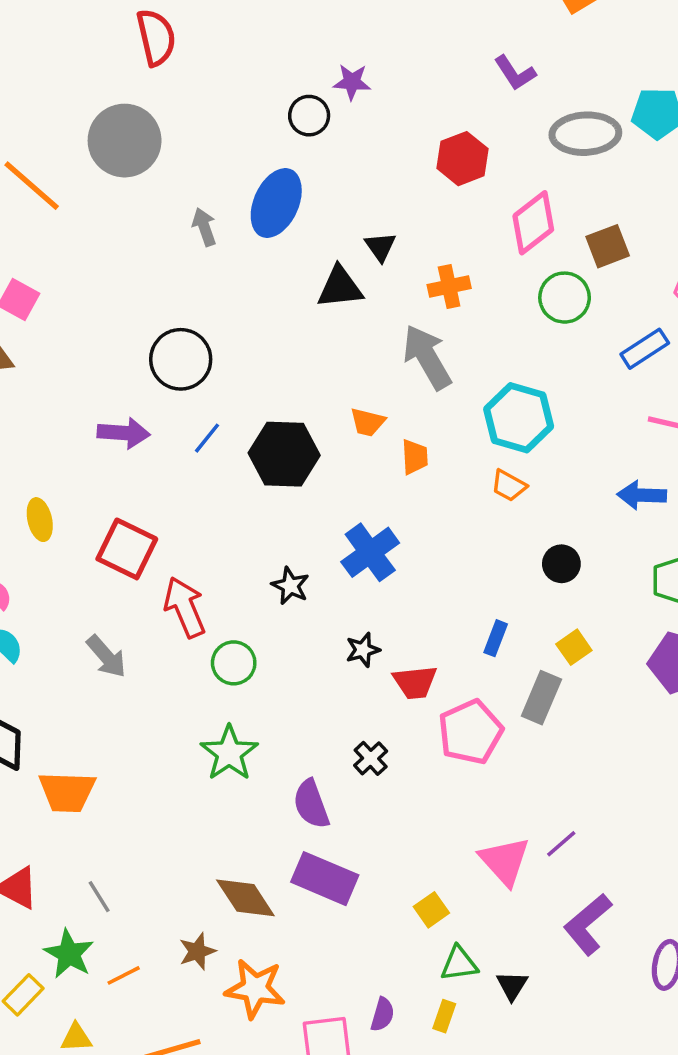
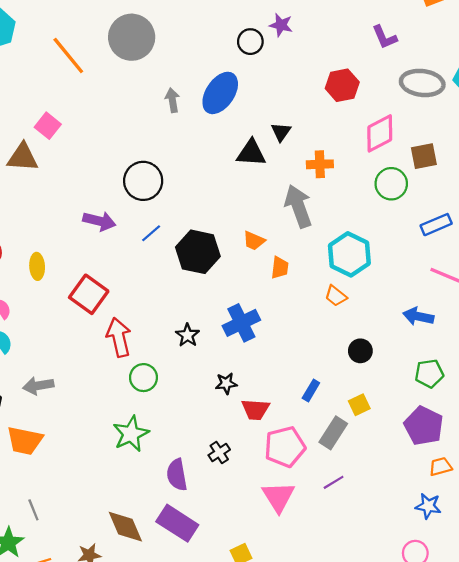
gray arrow: (106, 656) -> (38, 386), moved, turned 112
purple line: (561, 844) -> (334, 482), moved
pink triangle: (505, 861) -> (278, 497), moved

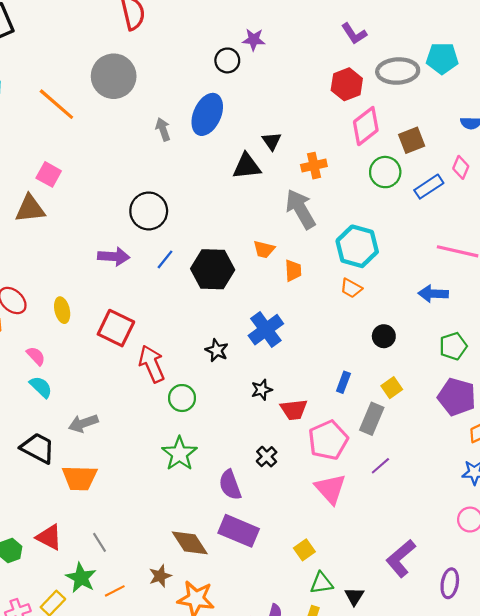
red hexagon: (342, 85) -> (347, 84), moved
blue rectangle: (436, 225) -> (429, 187), moved

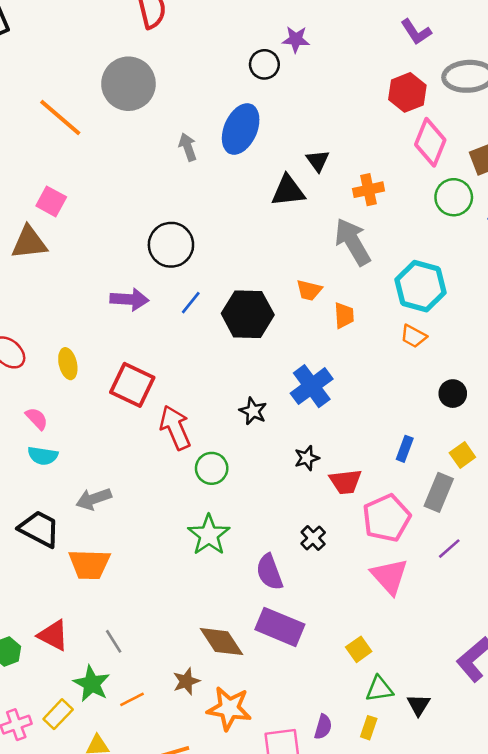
pink diamond: (366, 126) -> (430, 142), turned -30
cyan semicircle: (41, 387) -> (43, 456), turned 145

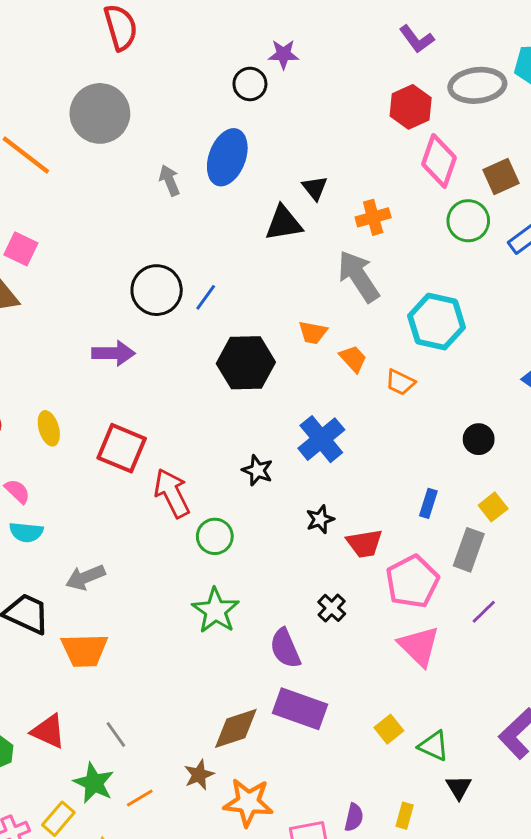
blue line: (191, 303) -> (206, 297), moved
orange trapezoid: (344, 315) -> (353, 359), turned -36
orange trapezoid: (414, 336) -> (400, 382), moved
brown diamond: (221, 642) -> (236, 728), turned -72
green triangle: (379, 689) -> (434, 746), moved, turned 36

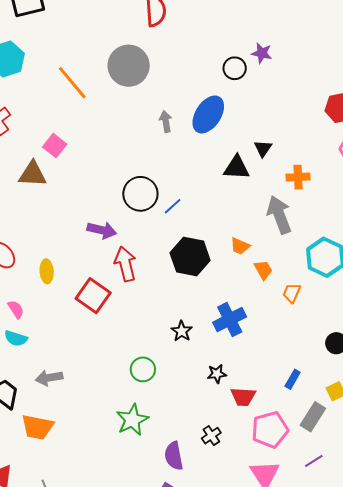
orange trapezoid: (400, 382) -> (292, 293), turned 75
red arrow: (172, 493) -> (125, 264), moved

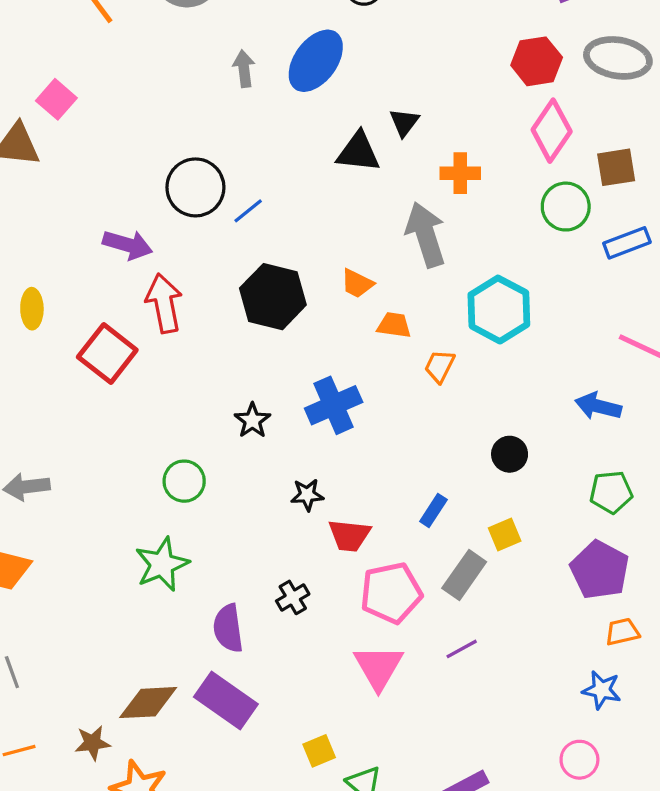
orange trapezoid: (263, 270) -> (394, 325), turned -55

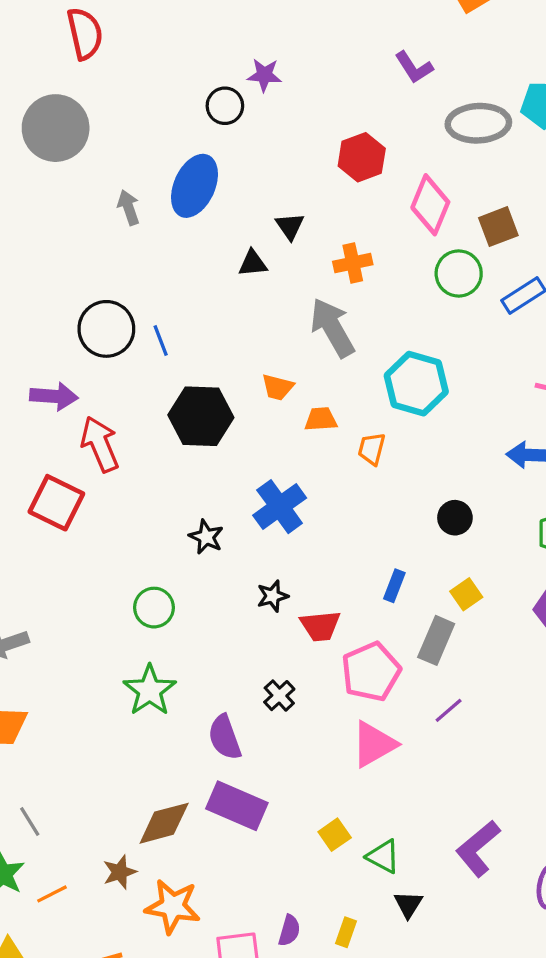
red hexagon: (537, 61) -> (362, 157), moved
black triangle: (358, 152) -> (253, 263), size x0.7
blue line: (248, 211) -> (161, 341), turned -60
pink triangle: (378, 667) -> (374, 744), turned 42

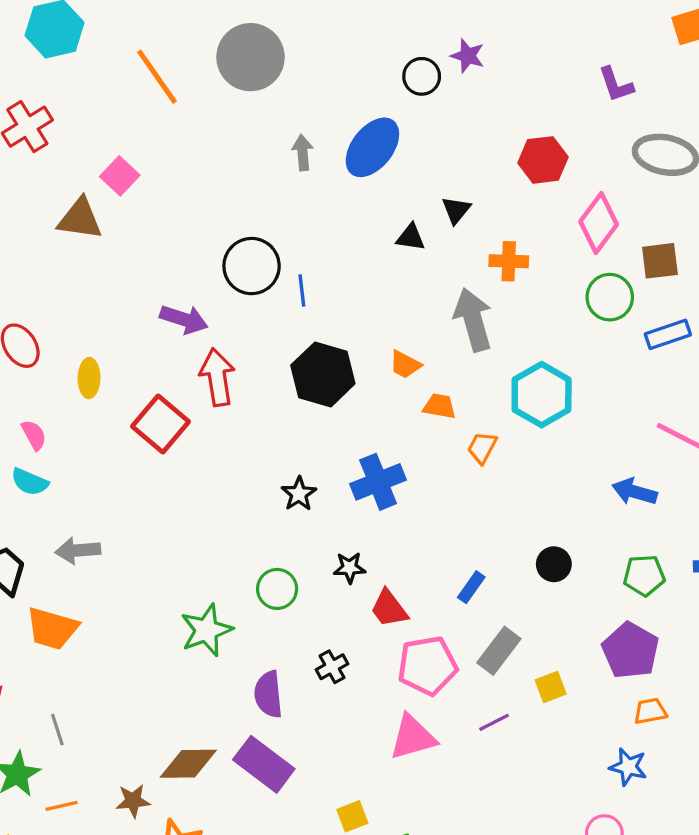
black circle: (455, 518) -> (554, 564), moved
yellow square: (466, 594) -> (551, 687), moved
green circle: (154, 608) -> (277, 589), moved
red trapezoid: (320, 626) -> (389, 609), turned 45

